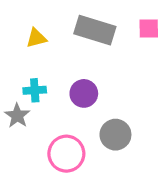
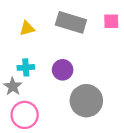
gray circle: (115, 135) -> (86, 101), size x1.4
pink circle: (66, 154) -> (25, 115), moved

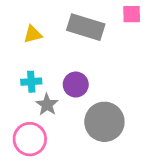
pink square: (111, 21) -> (132, 14), moved
gray star: (13, 86) -> (47, 105), moved

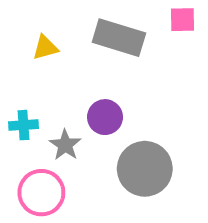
cyan cross: (31, 82) -> (23, 125), moved

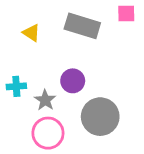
yellow triangle: (45, 48) -> (31, 33), turned 48
pink circle: (41, 193) -> (48, 133), moved

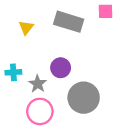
yellow triangle: (31, 33) -> (26, 27), turned 35

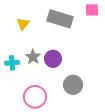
gray star: (38, 84) -> (33, 57), moved
gray circle: (84, 98) -> (73, 85), size x0.7

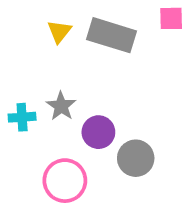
yellow triangle: (23, 24) -> (59, 31), moved
purple circle: (53, 59) -> (98, 132), moved

